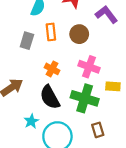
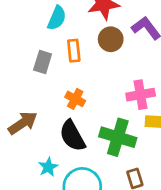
brown circle: (79, 34) -> (111, 39), moved
pink cross: (89, 67) -> (141, 95), moved, turned -30

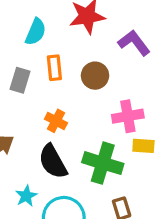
brown circle: (111, 39) -> (95, 76), moved

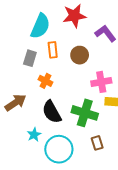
cyan semicircle: (36, 32) -> (40, 26), size x1.4
orange cross: (56, 121) -> (45, 81), moved

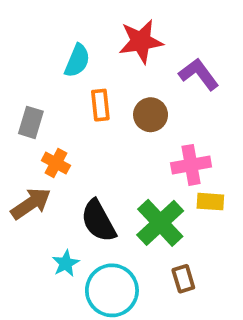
cyan semicircle: (40, 26) -> (77, 61), size x0.7
gray rectangle: (30, 58) -> (31, 122), moved
orange cross: (45, 81) -> (56, 163), moved
green cross: (85, 113) -> (160, 223), turned 30

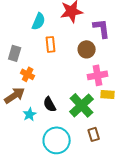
purple L-shape: (199, 74) -> (102, 28), turned 30
brown circle: (151, 115) -> (87, 49), moved
black semicircle: (98, 221) -> (50, 104), size x0.7
cyan star: (66, 263) -> (30, 114), moved

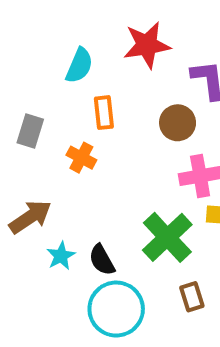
orange cross: (28, 74) -> (81, 158), moved
black semicircle: (50, 104) -> (102, 260), moved

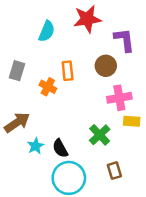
orange rectangle: (104, 113) -> (68, 71), moved
green cross: (167, 237) -> (100, 135), size x0.7

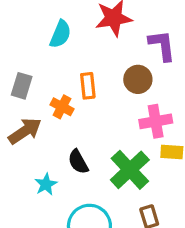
brown arrow: (17, 122) -> (25, 131), moved
green cross: (100, 135) -> (130, 170), size x1.4
black semicircle: (60, 148) -> (78, 162), moved

